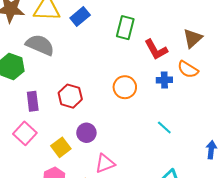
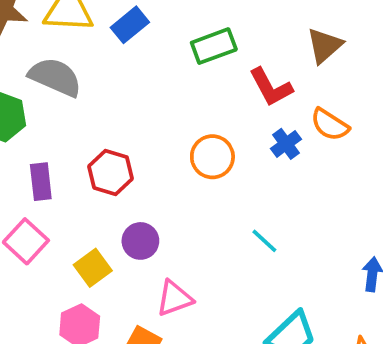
green rectangle: (125, 28) -> (214, 46), turned 55
brown triangle: (193, 38) -> (325, 46), moved
blue cross: (164, 80) -> (286, 144), turned -35
cyan line: (164, 127) -> (264, 241), moved

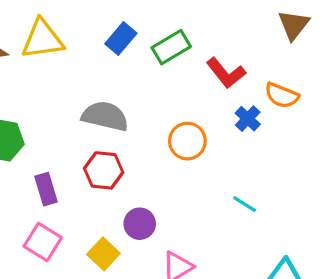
blue rectangle: (130, 25) -> (121, 39), moved
brown triangle: (325, 46) -> (294, 25), moved
gray semicircle: (55, 77) -> (105, 116), moved

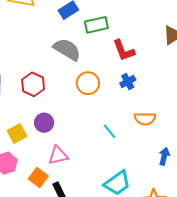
orange semicircle: (282, 95) -> (145, 119), moved, turned -40
gray semicircle: (105, 116) -> (67, 49), moved

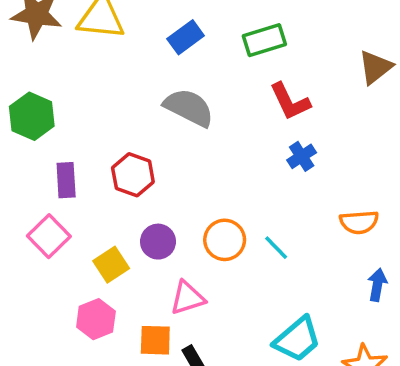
green rectangle: (96, 25) -> (264, 40), moved
orange circle: (88, 83) -> (225, 240), moved
orange semicircle: (145, 119) -> (359, 222), moved
orange square: (38, 177) -> (155, 340), turned -30

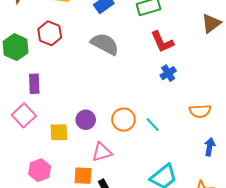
red hexagon: (133, 175) -> (50, 33), moved
yellow square: (111, 265) -> (59, 132), turned 30
pink hexagon: (96, 319) -> (40, 170), moved

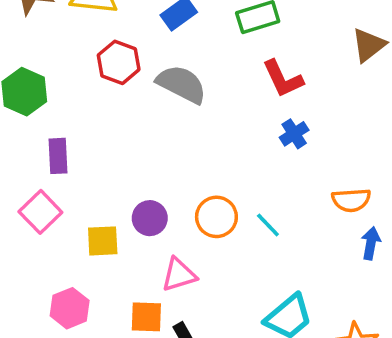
red hexagon: (50, 33) -> (119, 62), moved
blue arrow: (210, 147) -> (371, 243), moved

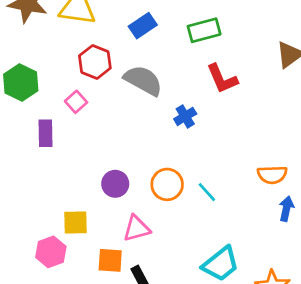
blue cross: (294, 134) -> (185, 116), moved
pink square: (40, 212) -> (76, 102), moved, size x0.7
yellow square: (103, 241) -> (75, 222), moved

